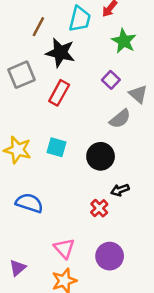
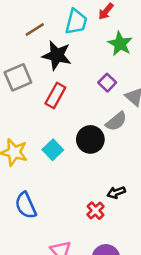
brown line: (38, 27) -> (35, 30), turned 30
cyan square: (56, 147) -> (53, 150), turned 30
black circle: (101, 156) -> (90, 139), moved
blue semicircle: (29, 203) -> (26, 205), turned -132

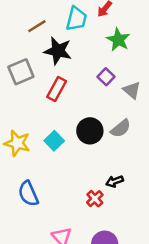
gray semicircle: (116, 121) -> (121, 128), moved

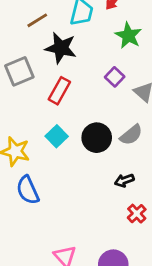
cyan square: (54, 141) -> (57, 136), moved
black arrow: (115, 181) -> (124, 180), moved
blue semicircle: (28, 194) -> (28, 190), moved
red cross: (95, 199) -> (137, 214), moved

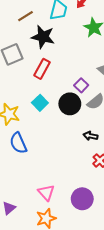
purple square: (115, 77) -> (81, 85), moved
black arrow: (124, 180) -> (90, 136), turned 32

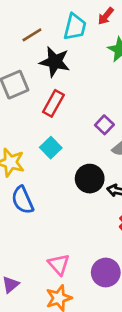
black circle: (70, 104) -> (90, 179), moved

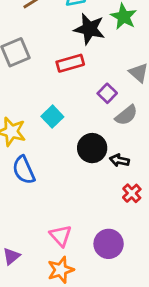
black star: (55, 62) -> (89, 29), moved
red rectangle: (53, 103) -> (70, 63), moved, turned 45

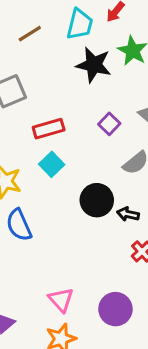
red rectangle: (70, 63) -> (49, 129), moved
purple square: (107, 93) -> (109, 124), moved

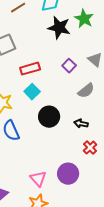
black circle: (97, 200) -> (49, 117), moved
purple circle: (115, 309) -> (68, 174), moved

